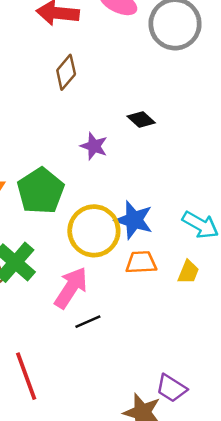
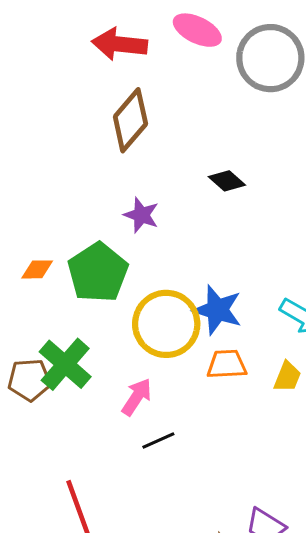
brown diamond: (66, 72) -> (130, 120), size x1.4
purple star: (94, 146) -> (141, 215), moved
pink arrow: (71, 288) -> (137, 397), size x0.7

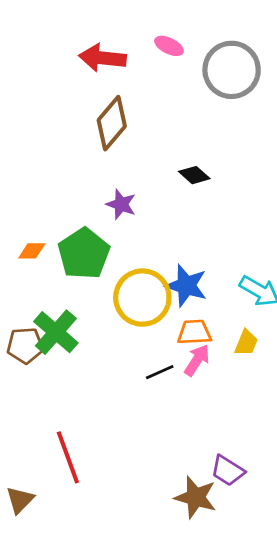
pink ellipse: (197, 30) -> (169, 46), size x0.7
pink arrow: (137, 397) -> (197, 360), moved
black line: (158, 440) -> (160, 372), moved

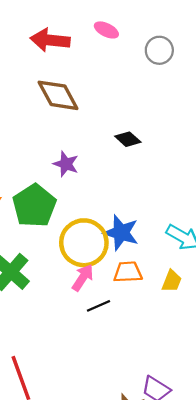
gray circle: (232, 70) -> (159, 50), size x0.6
brown diamond: (112, 123) -> (58, 95), turned -69
pink arrow: (197, 360) -> (83, 278), moved

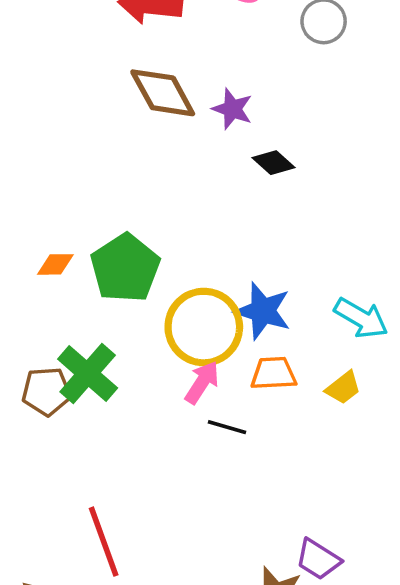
purple star: (66, 164) -> (232, 109), moved
yellow trapezoid: (172, 281) -> (343, 388), turned 30
black line: (99, 306) -> (227, 427), turned 40

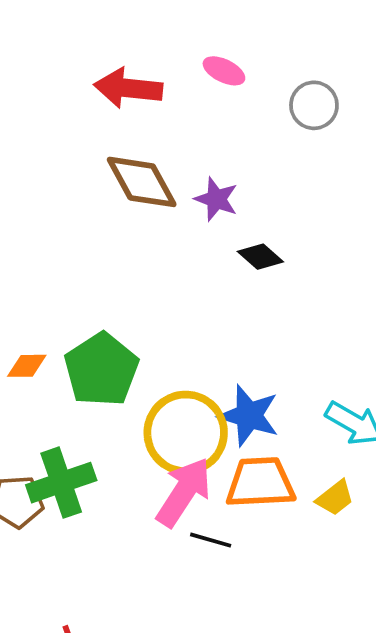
green cross: (88, 373) -> (61, 483), turned 30
orange trapezoid: (274, 373) -> (260, 483), size x1.4
pink arrow: (202, 382) -> (184, 492), size x1.5

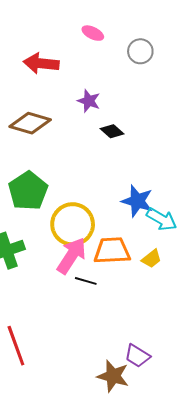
red arrow: (128, 88) -> (41, 63), moved
brown diamond: (142, 182) -> (30, 123), moved, turned -45
blue star: (249, 416) -> (137, 201), moved

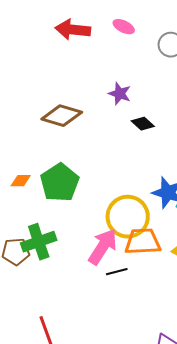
red arrow: (41, 63) -> (73, 30), moved
yellow circle: (73, 224) -> (128, 217), moved
black line: (86, 281) -> (117, 272), turned -30

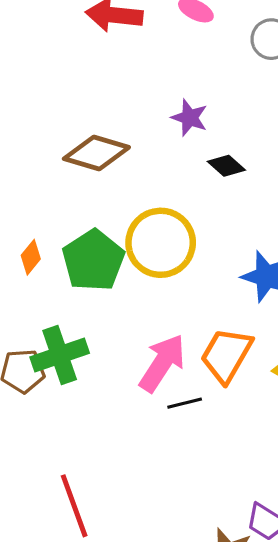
orange diamond: (21, 181) -> (31, 257), turned -50
yellow circle: (128, 217) -> (161, 243), moved
orange trapezoid: (143, 242) -> (226, 355), turned -57

